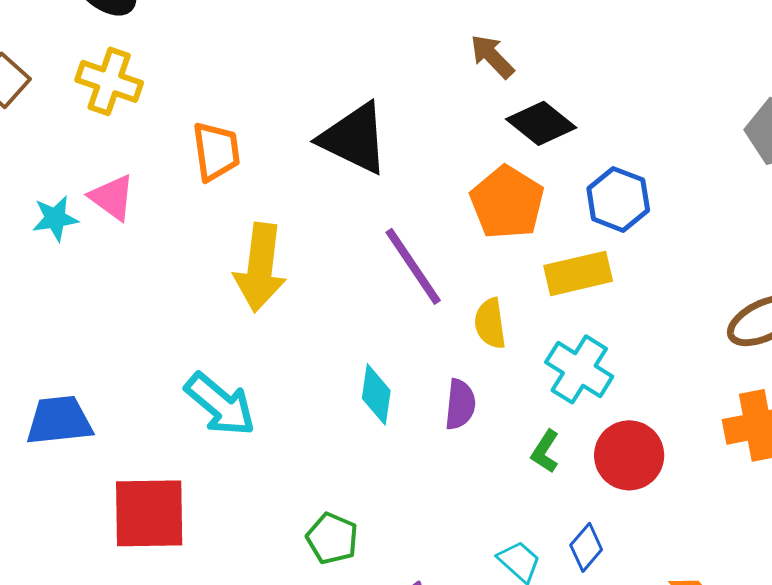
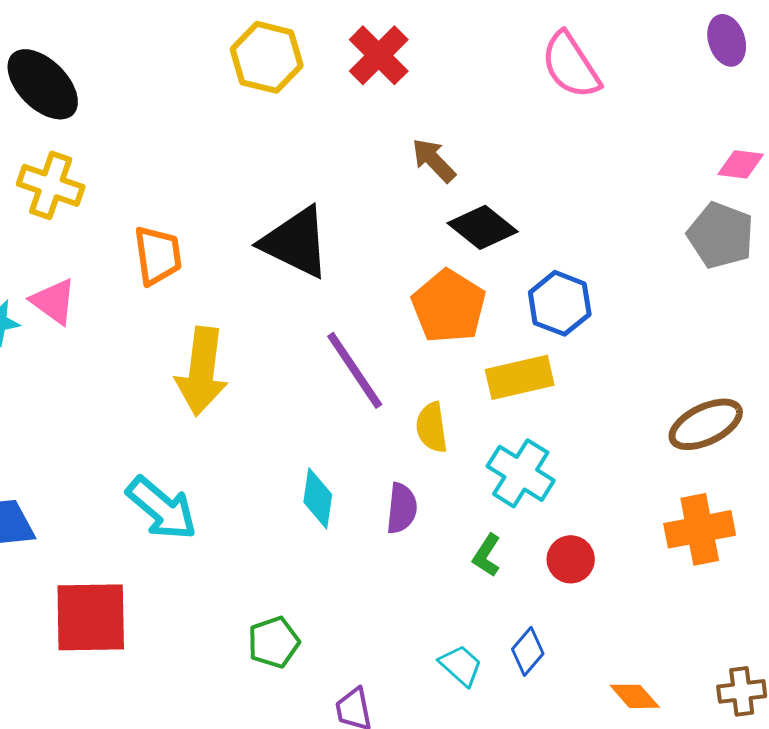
red circle: (629, 455) -> (571, 559), size x0.7
green pentagon: (332, 538) -> (274, 642), turned 30

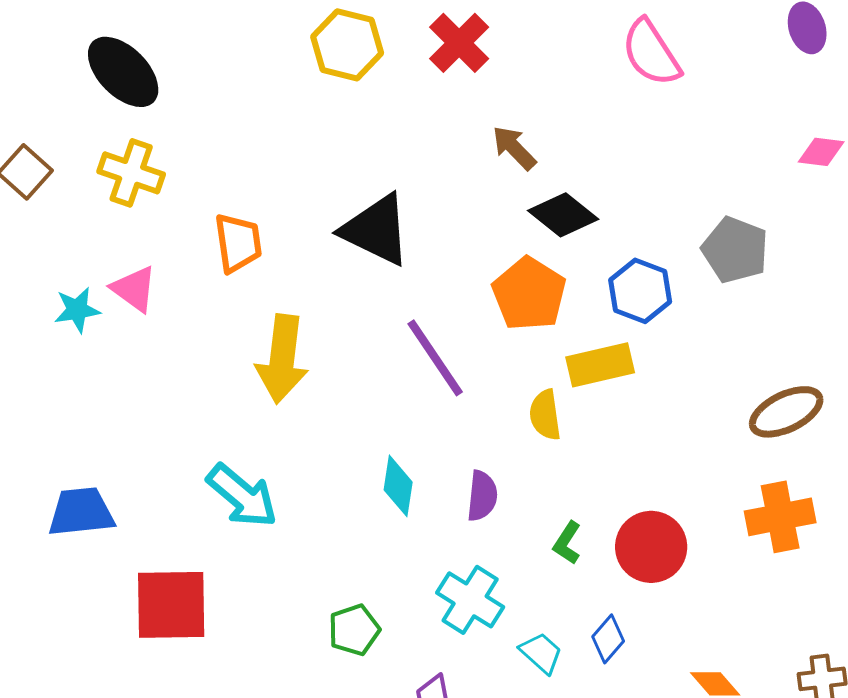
gray pentagon: (721, 235) -> (735, 250), moved
yellow semicircle: (432, 427) -> (545, 415), moved
cyan cross: (521, 473) -> (470, 600), moved
red circle: (571, 559) -> (651, 547), size x1.5

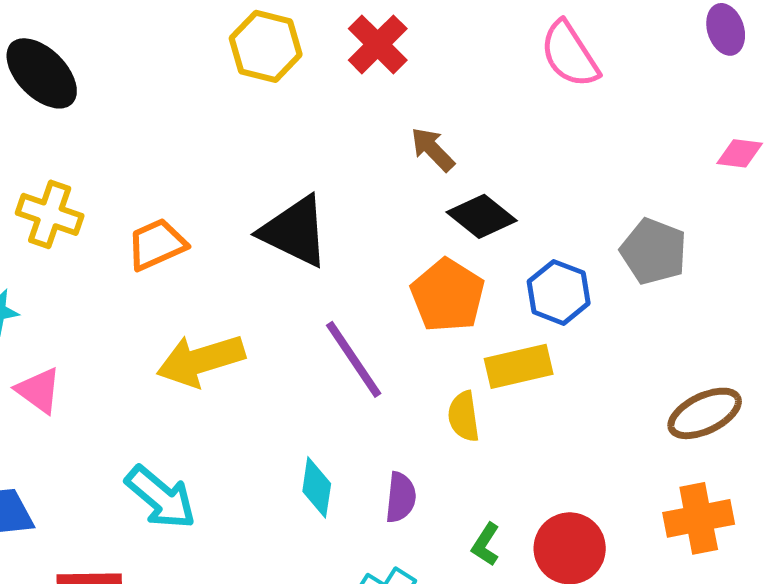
yellow cross: (131, 173) -> (50, 214), moved
orange trapezoid: (238, 243) -> (157, 244), turned -106
pink triangle: (134, 289) -> (39, 390), moved
yellow arrow: (282, 359) -> (201, 360), turned 66

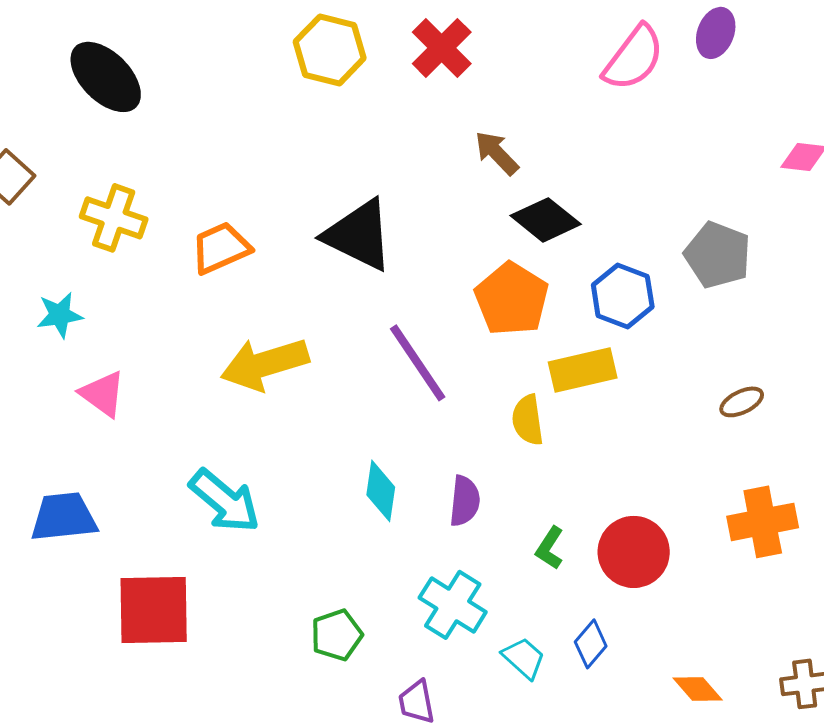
purple ellipse: (726, 29) -> (716, 33), moved, turned 39
pink semicircle: (570, 54) -> (634, 58), turned -110
brown ellipse: (705, 413) -> (742, 402), moved, size x0.6

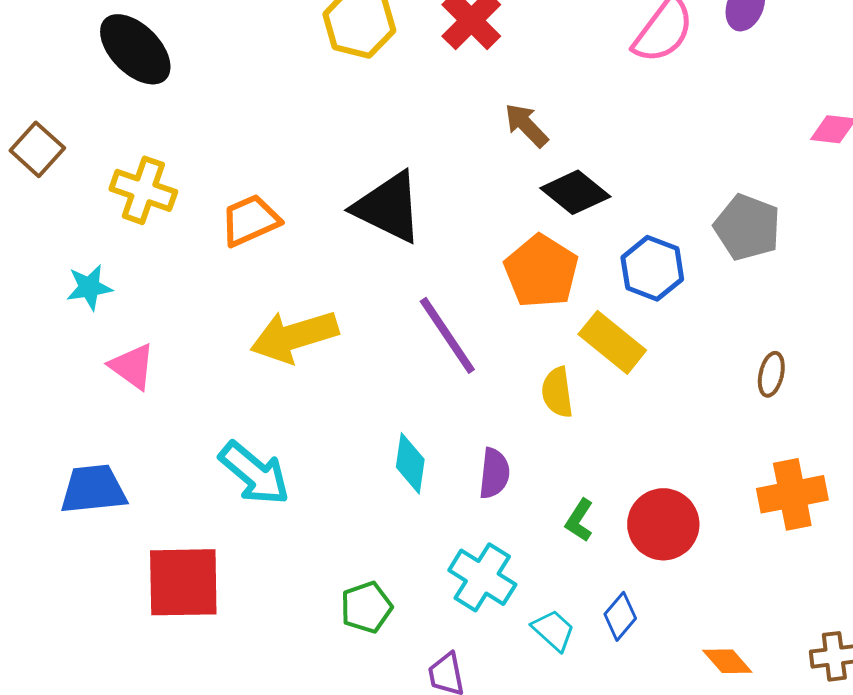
yellow rectangle: (583, 370) -> (612, 342), turned 52
brown ellipse: (742, 402) -> (771, 374), turned -51

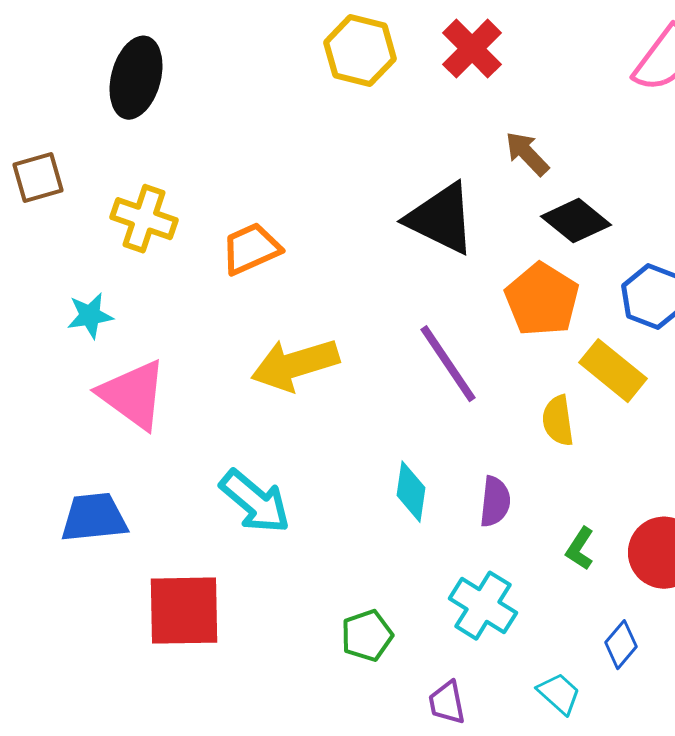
black ellipse: (135, 49) -> (136, 78), turned 60
brown square: (37, 149) -> (38, 178), turned 32
black triangle: (388, 207) -> (441, 219), moved
pink triangle: (132, 366) -> (133, 395), size x1.5
cyan trapezoid: (553, 630) -> (559, 694), moved

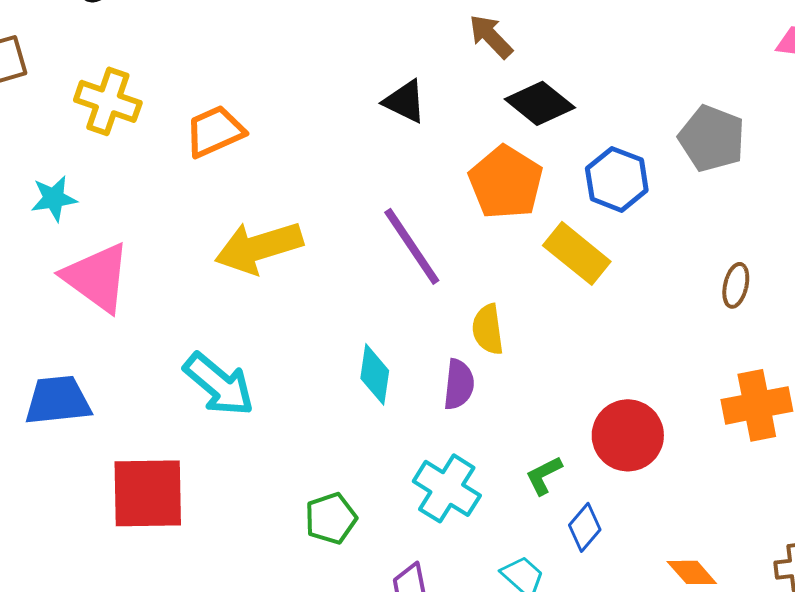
black triangle: (441, 219) -> (405, 101), size x0.6
yellow semicircle: (558, 421) -> (488, 329), moved
green L-shape: (580, 549) -> (544, 475), moved, turned 30

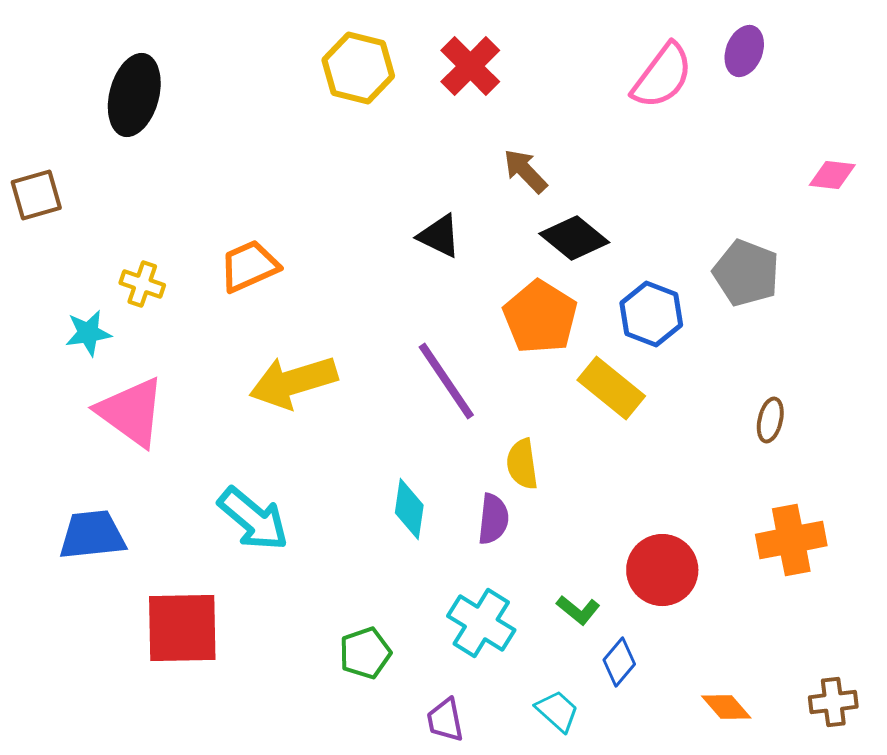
yellow cross: (108, 101) -> (142, 284), moved, size x0.7
green L-shape: (544, 475) -> (578, 610), turned -114

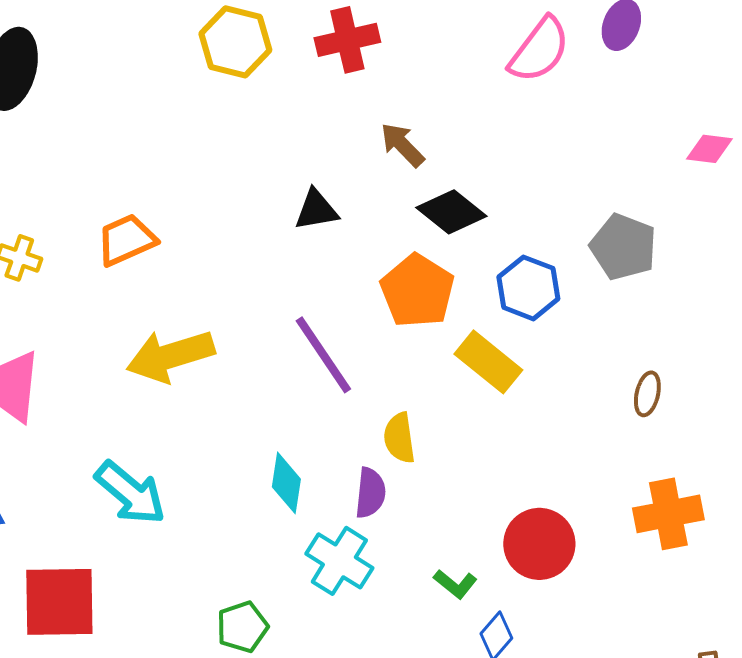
red cross: (470, 66) -> (347, 40), turned 32
black triangle: (439, 236) -> (316, 210), turned -36
cyan cross: (481, 623) -> (339, 561), moved

